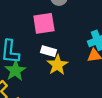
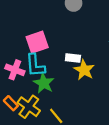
pink square: (44, 23) -> (37, 42), moved

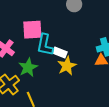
cyan L-shape: (35, 65) -> (45, 45), moved

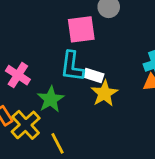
pink square: (32, 30) -> (81, 29), moved

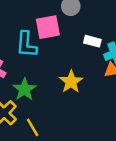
cyan L-shape: (72, 66) -> (26, 44), moved
white rectangle: (94, 75) -> (92, 41), moved

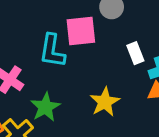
white rectangle: (92, 41) -> (135, 53), turned 49

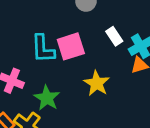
pink square: (81, 31) -> (71, 46), moved

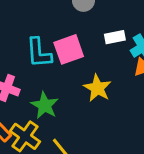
white rectangle: (114, 36) -> (115, 37), turned -66

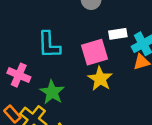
pink square: (69, 49) -> (95, 52), moved

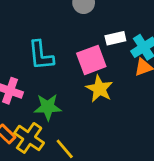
green star: (52, 92) -> (48, 107), turned -30

